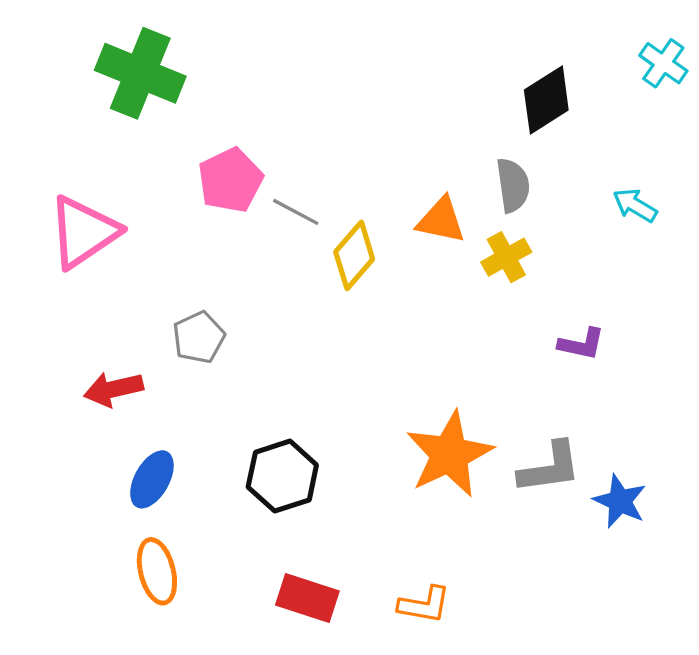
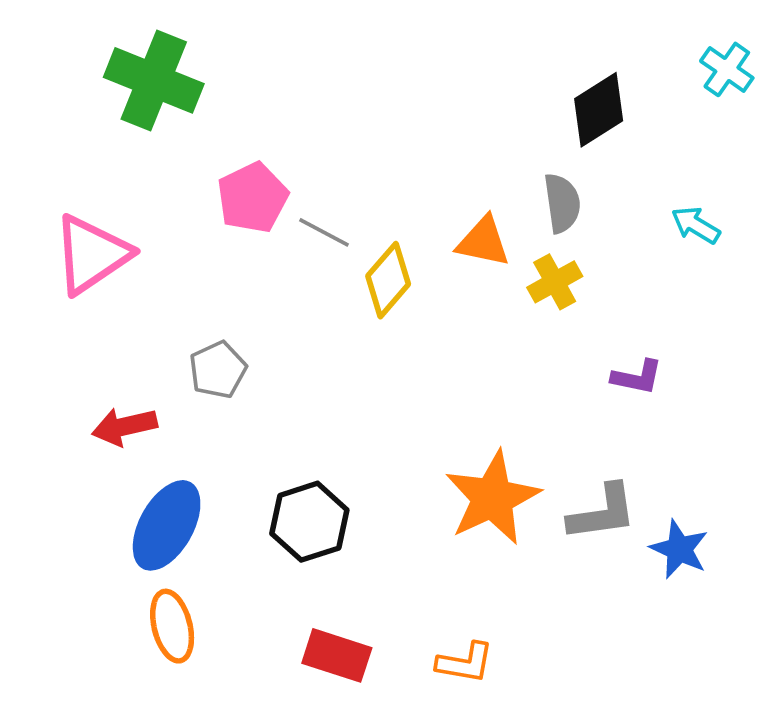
blue ellipse: (152, 479) -> (167, 525), size x1.4

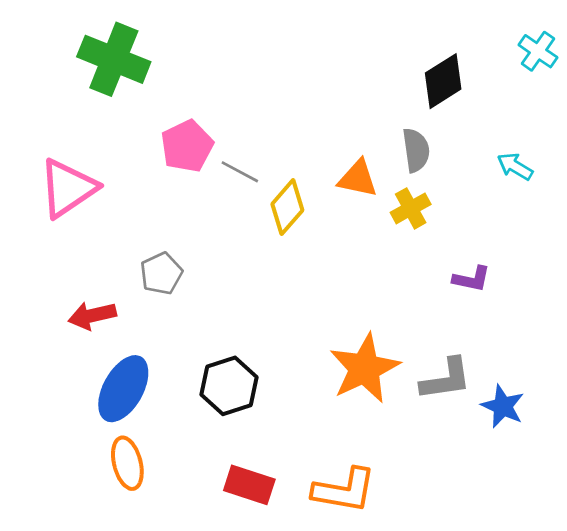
orange L-shape: (465, 663) -> (344, 490), size x1.5

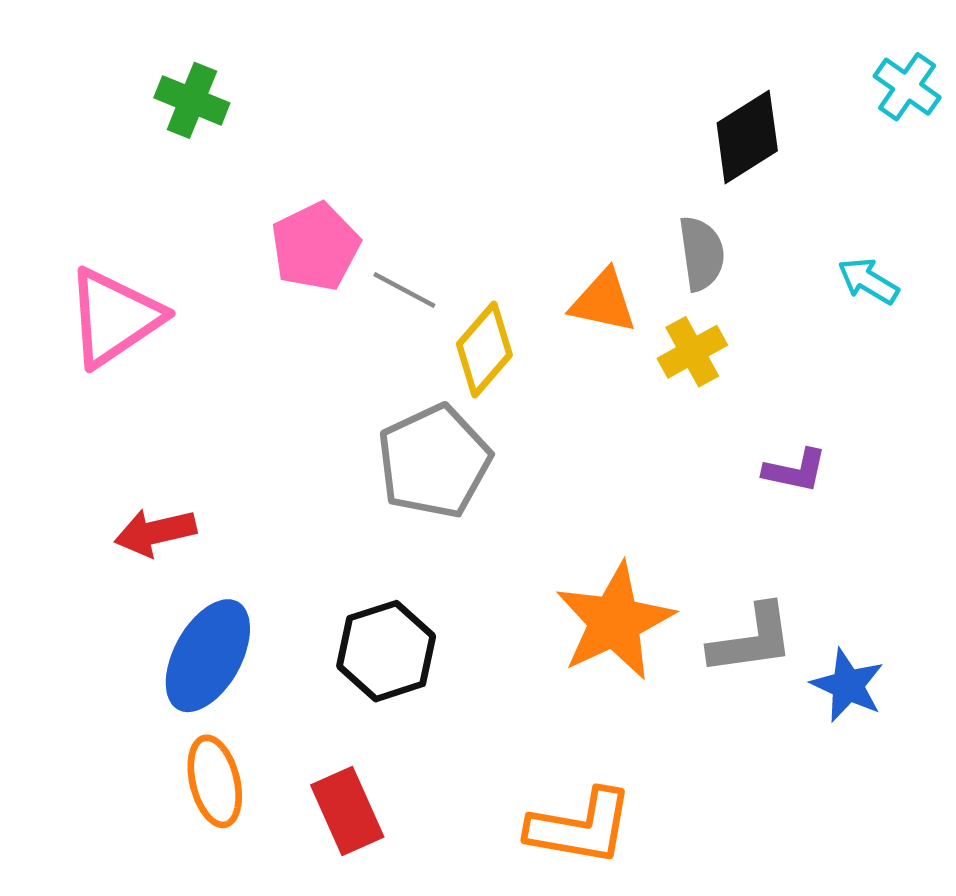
green cross: (114, 59) -> (192, 100), size x0.6
gray pentagon: (161, 273) -> (434, 461), moved, size x1.6
red rectangle: (249, 485) -> (347, 811), moved, turned 48

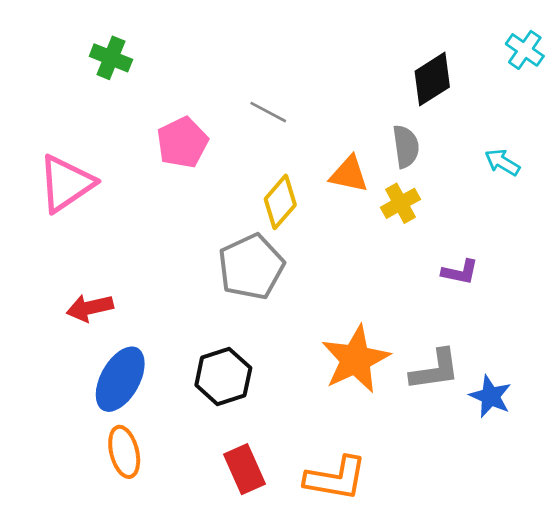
gray line: (404, 290) -> (268, 112), moved
red rectangle: (347, 811) -> (244, 469), moved

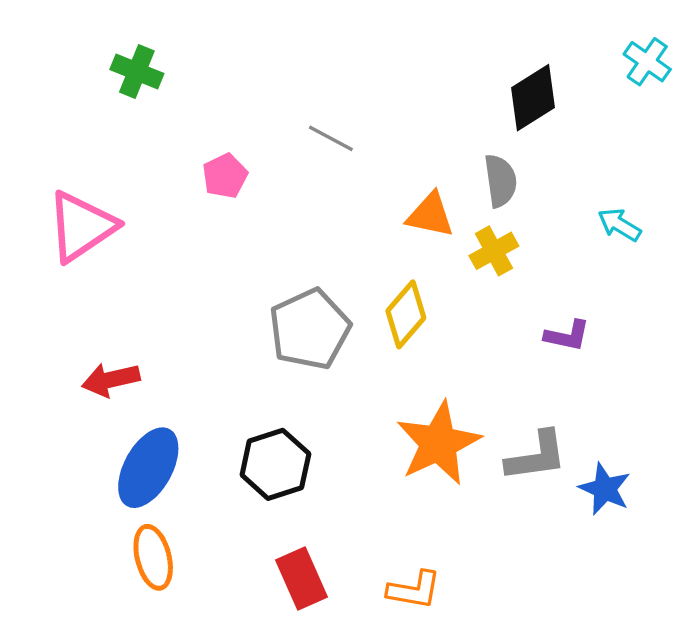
pink pentagon: (182, 142) -> (225, 176), size x0.7
cyan arrow: (502, 162) -> (619, 225), moved
yellow diamond: (280, 202) -> (406, 314), moved
orange L-shape: (336, 478) -> (414, 590), size x0.7

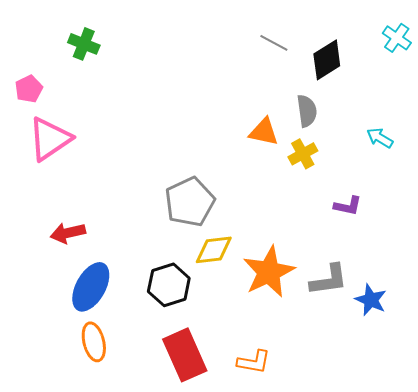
gray line: (331, 138) -> (274, 43), moved
pink pentagon: (225, 176) -> (29, 89), moved
yellow diamond: (406, 314) -> (214, 250), moved, turned 42
red rectangle: (302, 579) -> (185, 355), size x1.4

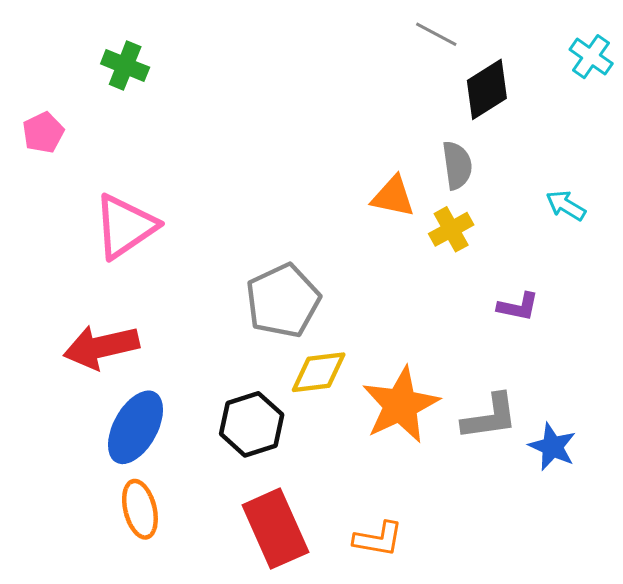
gray line: (274, 43) -> (436, 34), moved
pink triangle: (50, 139) -> (125, 226), moved
red arrow: (68, 233) -> (101, 347), size x1.4

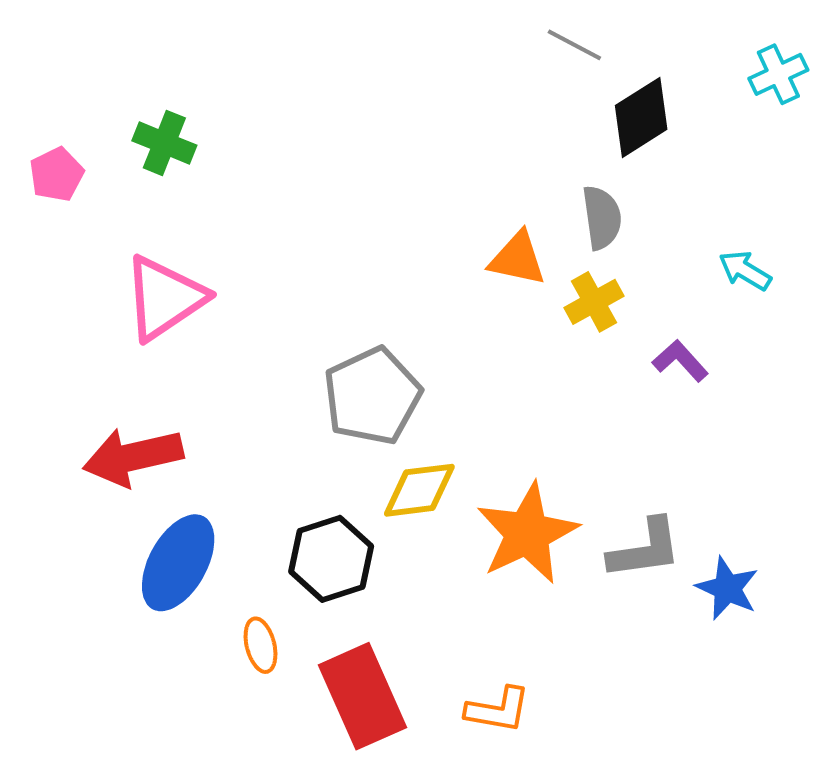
cyan cross: (591, 57) -> (778, 74), turned 30
green cross: (125, 66) -> (164, 143), moved
purple L-shape: (518, 307) -> (680, 361), moved, turned -144
orange ellipse: (140, 509) -> (260, 645), moved, size x0.7

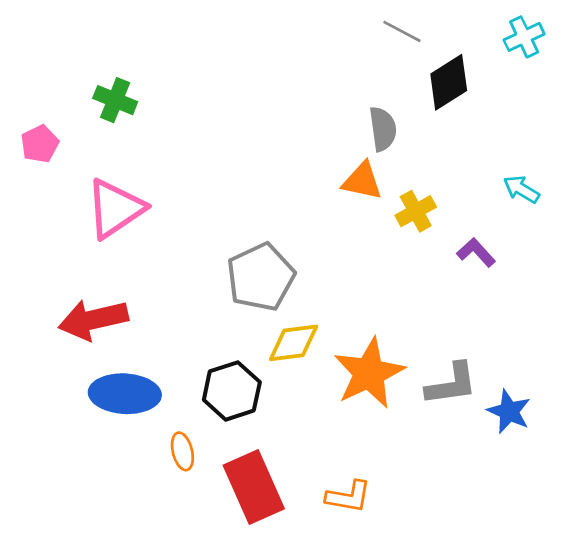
cyan cross: (778, 74) -> (524, 37), moved
pink pentagon: (56, 174) -> (40, 144), moved
gray semicircle: (602, 218) -> (383, 129), moved
blue ellipse: (178, 563) -> (125, 394), turned 64

